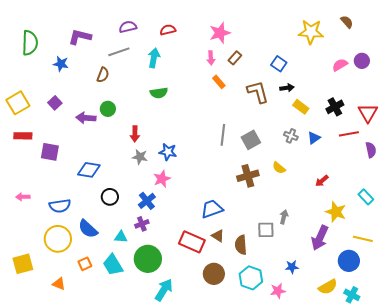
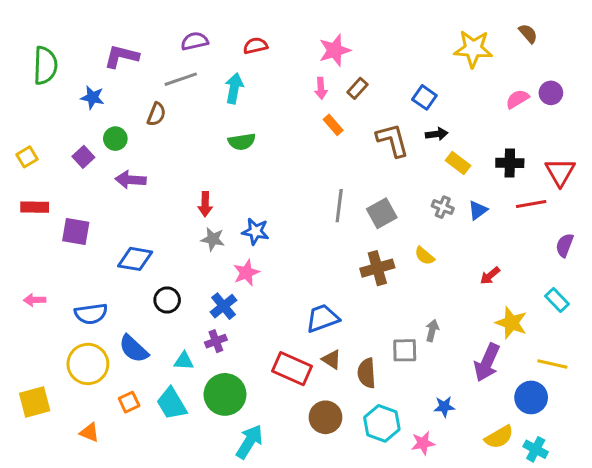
yellow square: (18, 103) -> (27, 157), size x0.6
black cross: (335, 107) -> (510, 163), turned 30
green circle: (108, 109) -> (115, 139), moved
purple semicircle: (371, 150) -> (565, 245), moved, turned -147

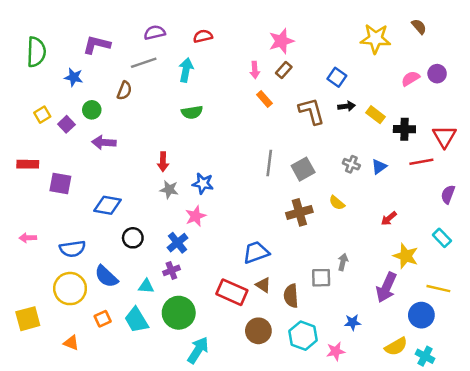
pink star: (335, 50) -> (281, 41), moved
yellow square: (27, 157) -> (42, 115), moved
yellow rectangle: (458, 163) -> (376, 115), moved

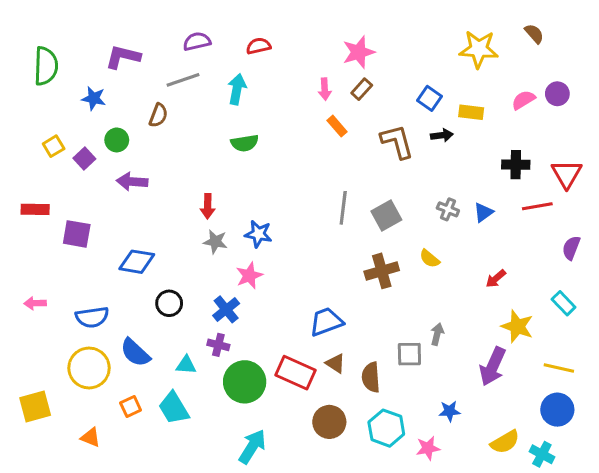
yellow rectangle: (376, 115) -> (471, 112), moved, turned -30
purple cross: (171, 270) -> (218, 345), turned 35
green circle: (179, 313) -> (245, 382), moved
blue circle: (421, 315) -> (557, 410), moved

